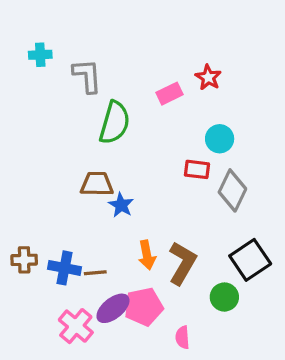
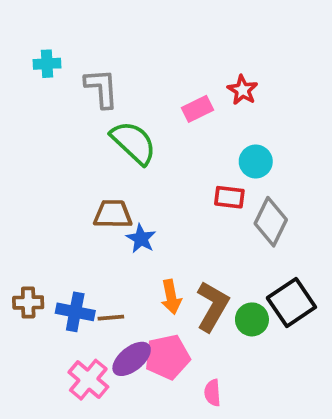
green semicircle: (115, 123) -> (133, 143), turned -63
green circle: (224, 297) -> (252, 319), moved

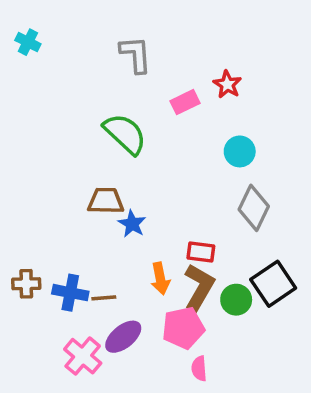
cyan cross: (47, 64) -> (28, 42), moved, turned 30
gray L-shape: (102, 88) -> (136, 54), moved
red rectangle: (229, 197) -> (201, 252), moved
pink pentagon: (167, 357) -> (183, 328), moved

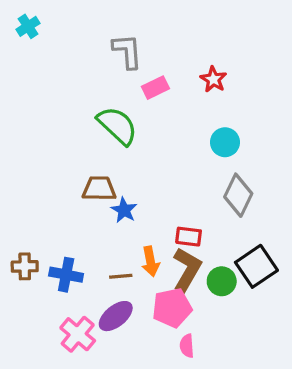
cyan cross: (28, 42) -> (28, 26), moved, turned 30
pink rectangle: (185, 102) -> (155, 88), moved
brown line: (104, 298) -> (121, 276), moved

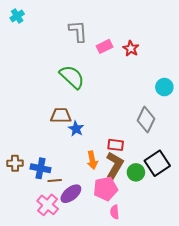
pink rectangle: (155, 88) -> (104, 46), moved
cyan circle: (225, 142) -> (164, 87), moved
brown line: (121, 276) -> (55, 180), moved

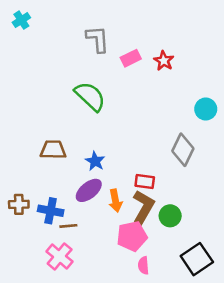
brown trapezoid: (61, 115) -> (53, 150), moved
black square: (157, 163) -> (197, 259), moved
purple ellipse: (71, 194) -> (89, 190), moved

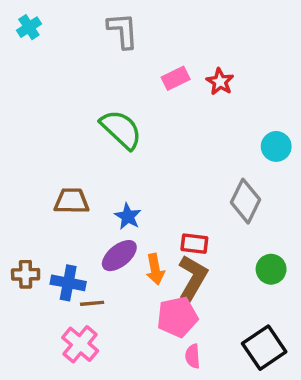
gray L-shape: (98, 39) -> (123, 31), moved
green circle: (170, 216) -> (271, 269), moved

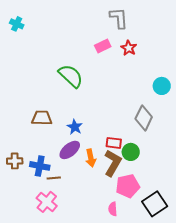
cyan cross: (29, 27) -> (17, 24), moved, turned -32
gray L-shape: (123, 31) -> (119, 18), moved
green circle: (271, 269) -> (131, 152), moved
pink pentagon: (177, 317) -> (128, 186), moved

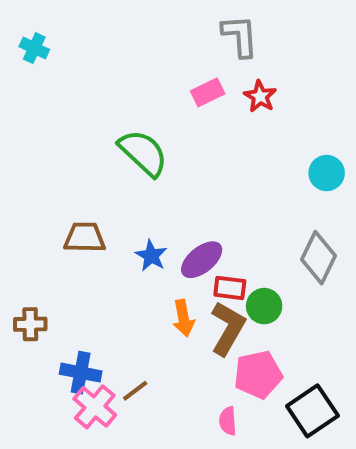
gray diamond: (144, 118) -> (319, 258), moved
purple ellipse: (70, 150) -> (202, 260), moved
blue cross: (40, 166) -> (81, 373), moved
brown line: (54, 178) -> (135, 391), moved, turned -32

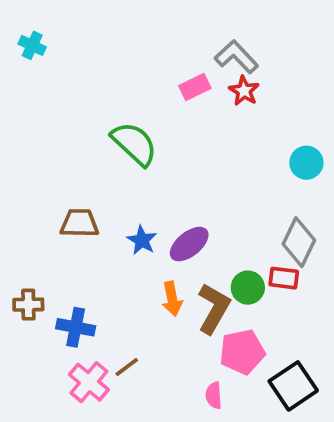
gray L-shape: (240, 36) -> (236, 57), moved, turned -39
red rectangle: (230, 288) -> (284, 278), moved
blue cross: (81, 373) -> (76, 327), moved

